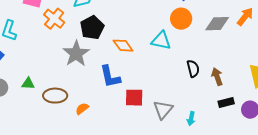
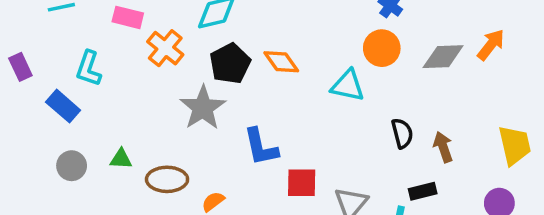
orange diamond: (123, 46) -> (281, 62), moved
black rectangle: (226, 103) -> (423, 191), moved

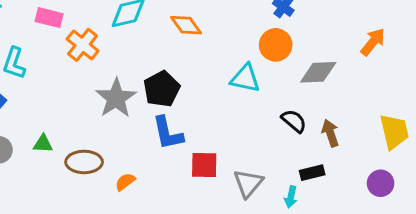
gray diamond: (443, 57) -> (318, 72), moved
orange diamond: (281, 62) -> (186, 25), moved
black pentagon: (230, 63) -> (162, 89), moved
black semicircle: (402, 133) -> (294, 121), turned -36

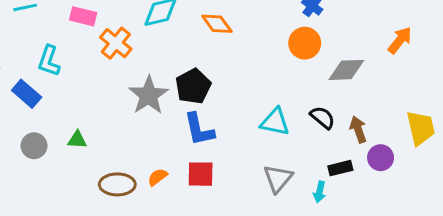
cyan triangle: (245, 78) -> (275, 122), moved
brown ellipse: (84, 162) -> (117, 184), moved
red square: (204, 165) -> (201, 174), moved
purple circle: (381, 183) -> (381, 158), moved

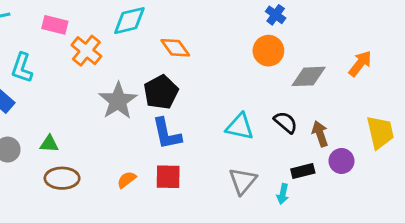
orange diamond: (217, 24) -> (175, 48), moved
orange arrow: (400, 40) -> (360, 64), moved
brown ellipse: (117, 184) -> (62, 178), moved

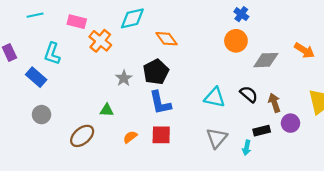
orange arrow: (360, 64) -> (304, 50), turned 84
gray star: (118, 101) -> (124, 78), size x0.6
green triangle: (49, 144) -> (107, 110), moved
brown ellipse: (62, 178) -> (82, 136), turned -40

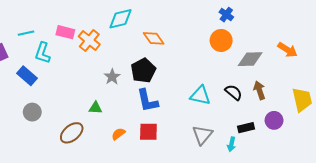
cyan line: (35, 15) -> (26, 33), moved
pink rectangle: (77, 22) -> (65, 32), moved
brown arrow: (274, 103) -> (259, 90), moved

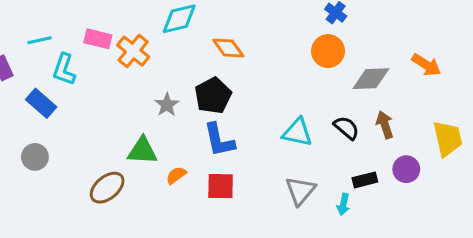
green triangle: (96, 108) -> (142, 151), size x1.5
gray circle: (32, 112) -> (35, 157), moved
orange semicircle: (118, 134) -> (176, 175), moved

